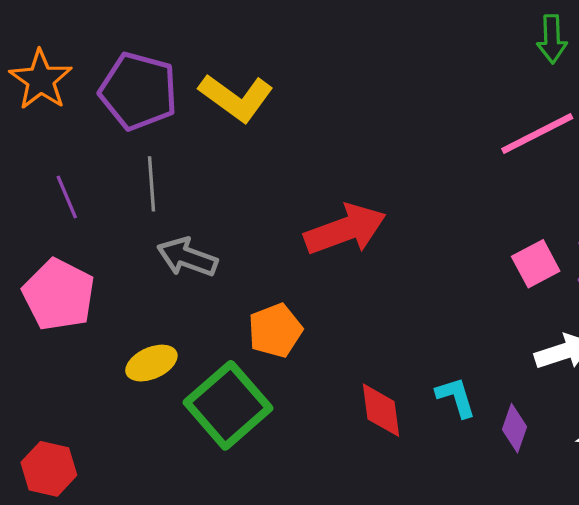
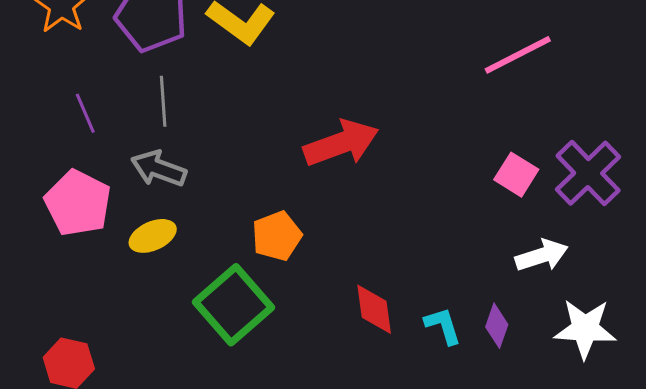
gray arrow: (187, 257) -> (159, 169), moved
pink square: (536, 264) -> (516, 175), turned -30
yellow ellipse: (151, 363) -> (153, 236), moved
cyan L-shape: (456, 397) -> (443, 326), moved

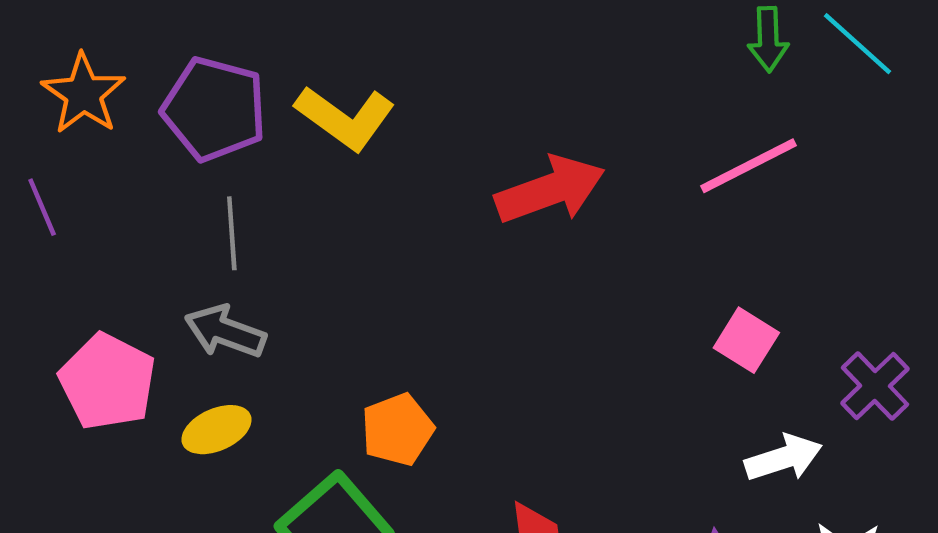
purple line: (85, 113) -> (42, 207), moved
red arrow: (341, 143) -> (550, 190), moved
purple cross: (588, 173) -> (875, 386), moved, size x0.7

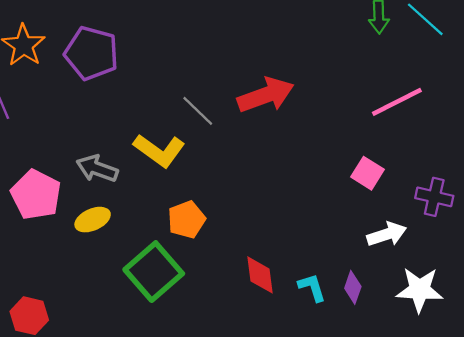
yellow L-shape: (345, 118) -> (159, 151), moved
pink line: (749, 166) -> (397, 102), moved
gray line: (232, 233) -> (198, 111), moved, turned -42
purple cross: (875, 386) -> (434, 197), turned -33

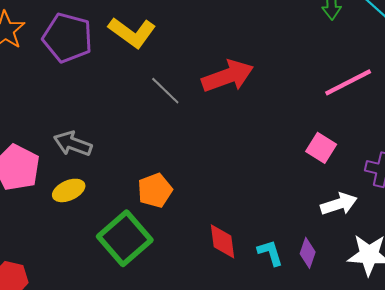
yellow L-shape: (159, 151) -> (132, 32), moved

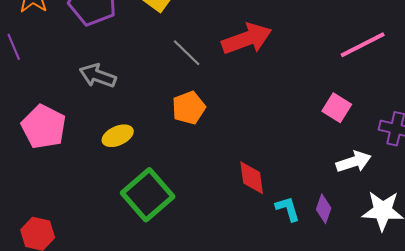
gray arrow: (73, 144) -> (98, 76), moved
yellow ellipse: (69, 190) -> (118, 136), moved
orange pentagon: (155, 190) -> (189, 108), moved
red diamond: (222, 241) -> (252, 178), moved

